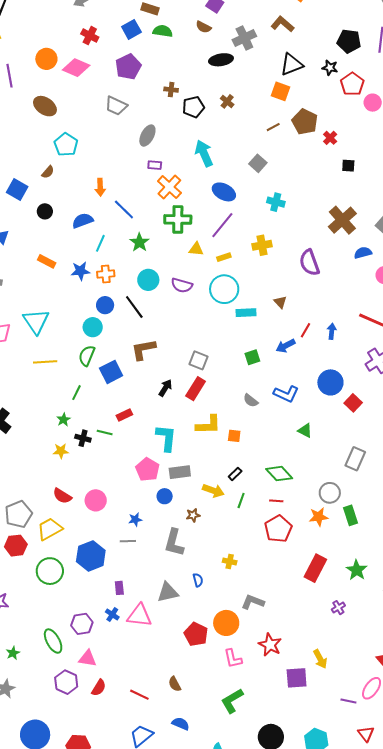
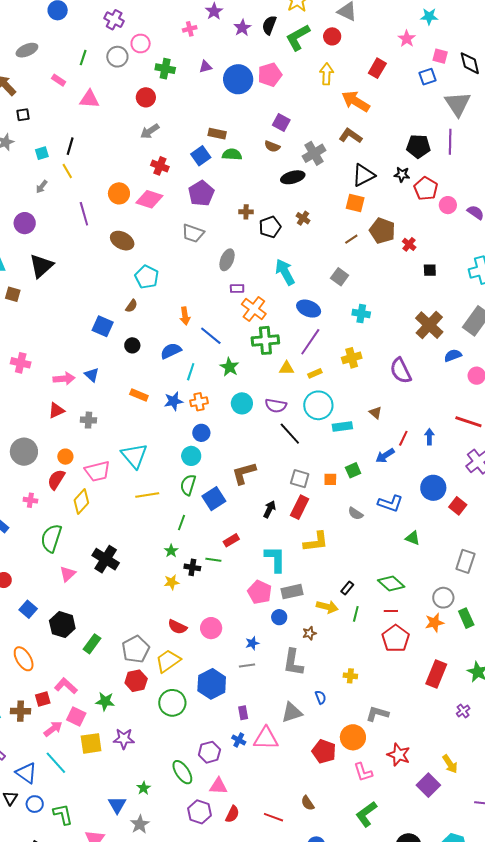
black line: (134, 307) -> (290, 434), moved
orange square: (234, 436) -> (330, 479), moved
purple square: (297, 678) -> (428, 785), turned -35

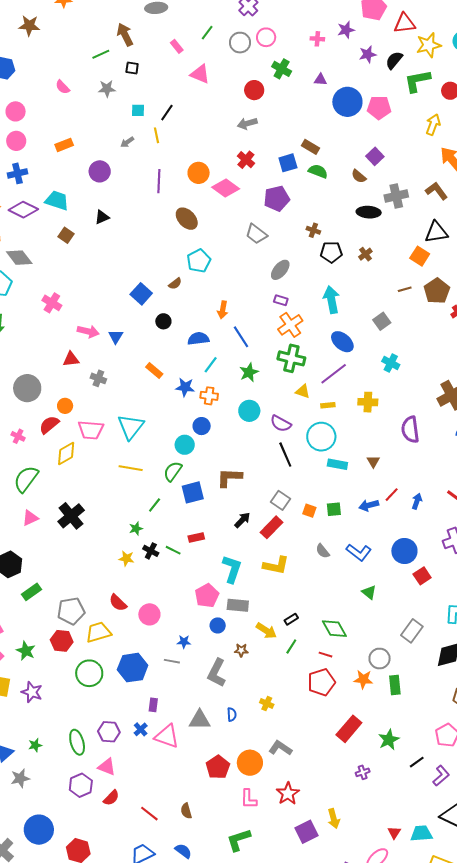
black triangle: (41, 266) -> (102, 217), size x0.6

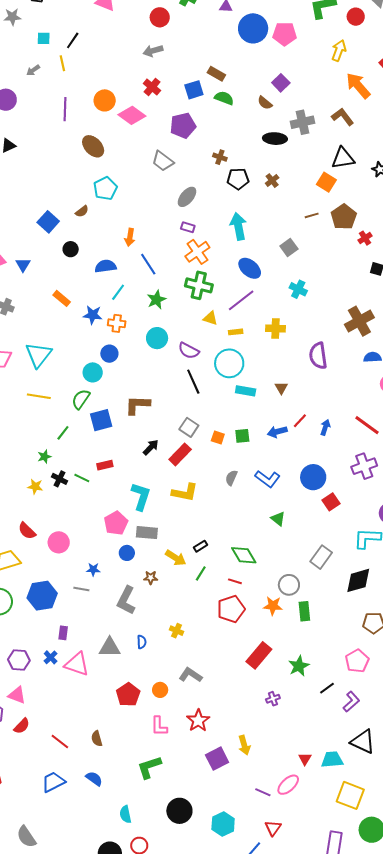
gray semicircle: (323, 551) -> (231, 478), turned 63
orange circle: (250, 763) -> (160, 690), size x0.6

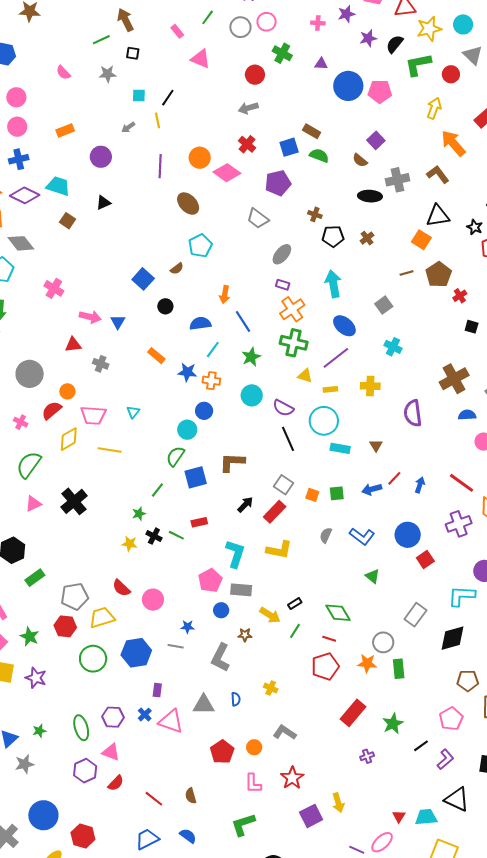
cyan triangle: (39, 355) -> (133, 412), size x0.5
yellow line: (39, 396) -> (110, 450), moved

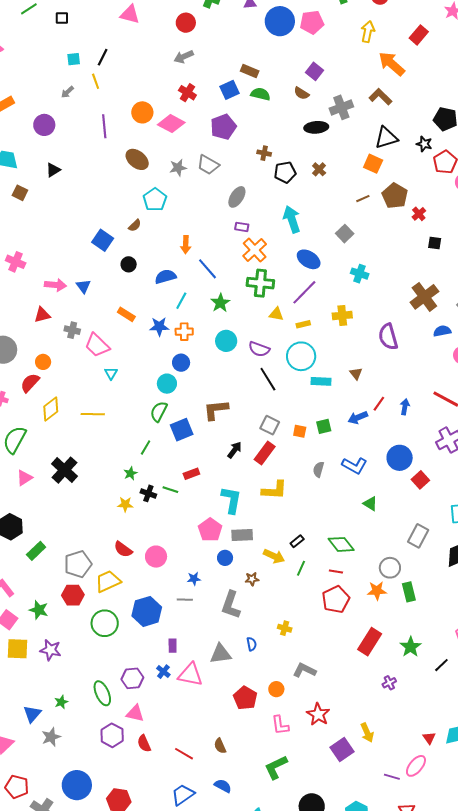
gray star: (108, 74) -> (178, 168), moved
pink trapezoid: (93, 415) -> (97, 345), moved, turned 48
red semicircle: (116, 783) -> (144, 743), turned 120

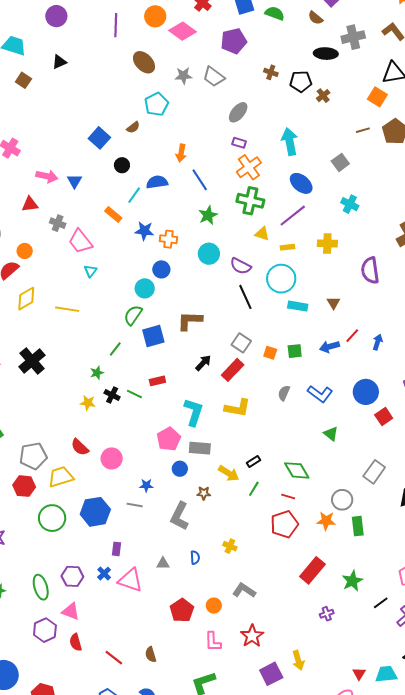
black pentagon: (285, 172) -> (301, 81), moved
cyan line: (181, 301) -> (134, 195), moved
gray triangle: (221, 654) -> (163, 563), size x0.6

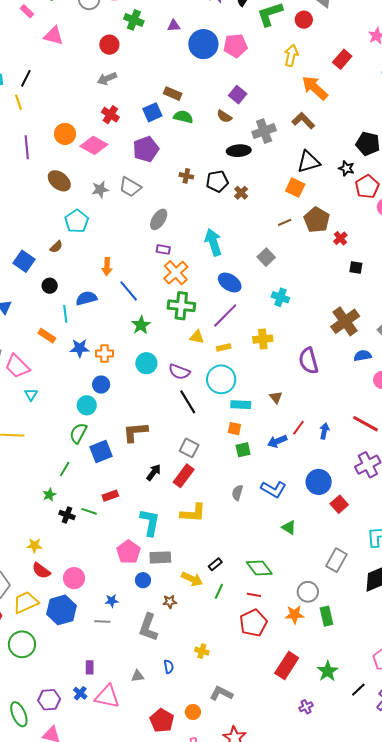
cyan line: (134, 195) -> (65, 314), turned -36
orange square: (270, 353) -> (234, 429), moved
yellow star: (88, 403) -> (35, 545), moved
blue hexagon: (95, 512) -> (62, 610), moved

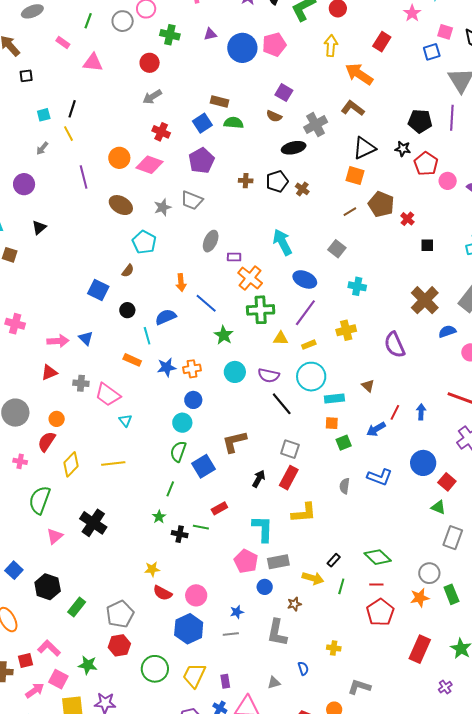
gray ellipse: (159, 219) -> (211, 241), moved
green triangle: (289, 527) -> (438, 507), moved
yellow trapezoid: (26, 602) -> (194, 675), moved, turned -32

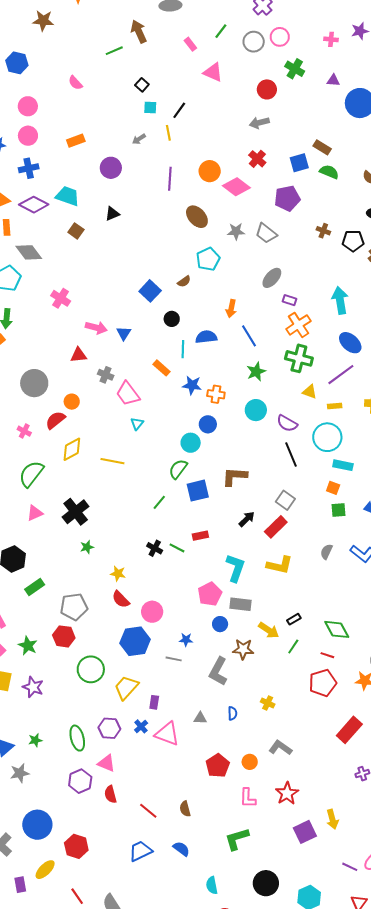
black square: (26, 76) -> (142, 85), moved, turned 32
green star: (159, 517) -> (87, 547), moved
brown star: (294, 604) -> (243, 649), size x1.5

